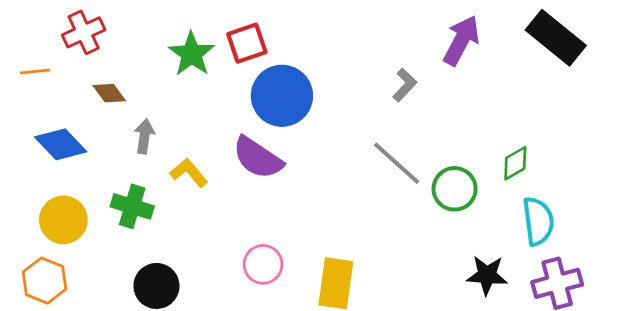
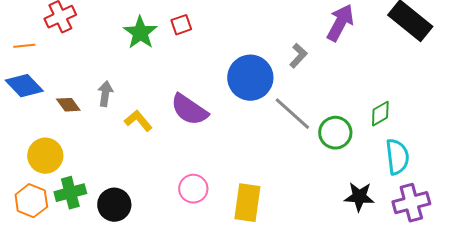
red square: (247, 43) -> (181, 25), size x0.7
brown diamond: (109, 93) -> (68, 105), moved
blue circle: (282, 96) -> (250, 78), moved
blue diamond: (61, 144) -> (24, 86), moved
green cross: (132, 206) -> (70, 193), moved, turned -32

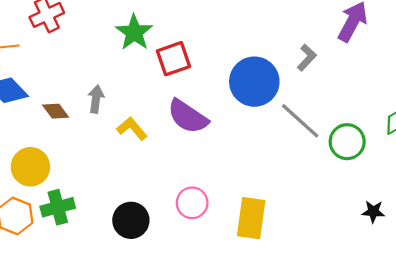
red square: (181, 25) -> (173, 59), moved, size x1.5
black star: (359, 197) -> (373, 212), size x0.7
black circle: (114, 205) -> (131, 220), moved

